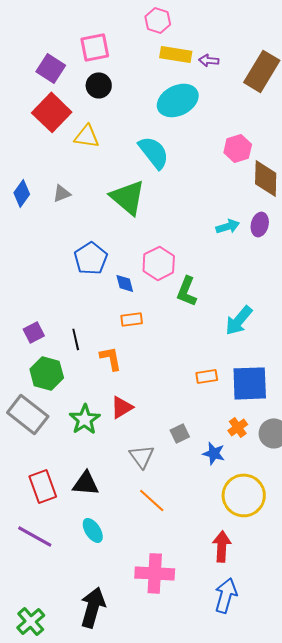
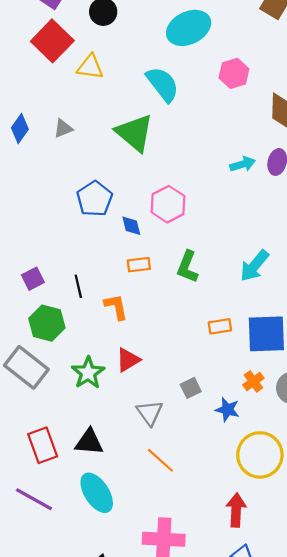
pink hexagon: (238, 148) -> (234, 73), moved
green L-shape: (187, 291) -> (187, 267), moved
cyan ellipse: (93, 530) -> (97, 493), size x1.5

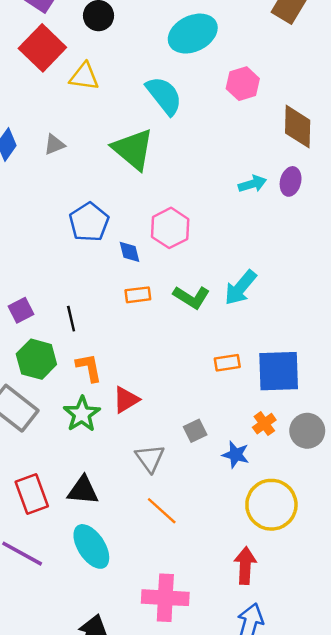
cyan arrow: (254, 266) -> (240, 288), moved
green L-shape: (187, 267) -> (192, 297), turned -80
orange L-shape: (116, 307) -> (89, 368), moved

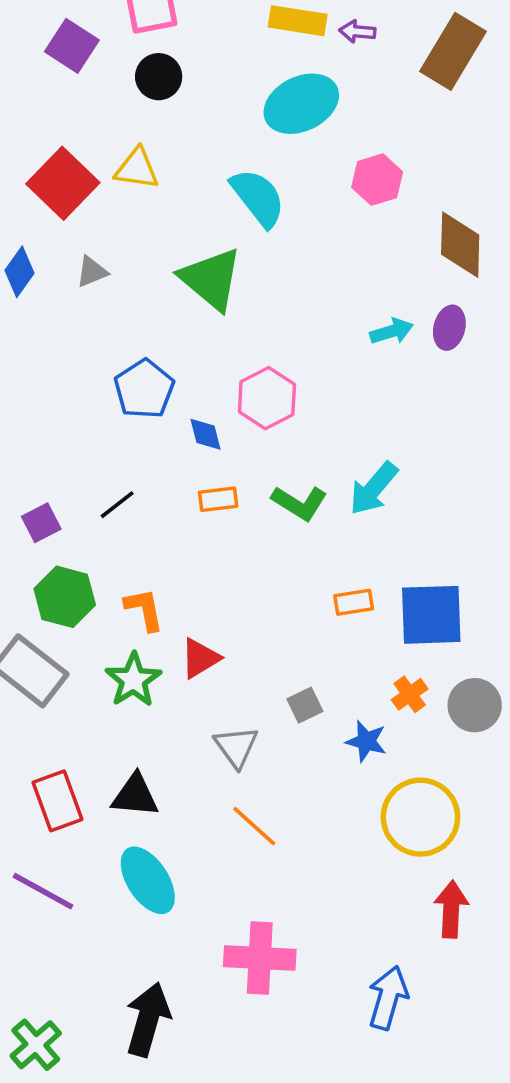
red square: (42, 48) -> (63, 183), moved
black line: (71, 319) -> (117, 505), moved, turned 65
red arrow: (245, 566) -> (451, 909), moved

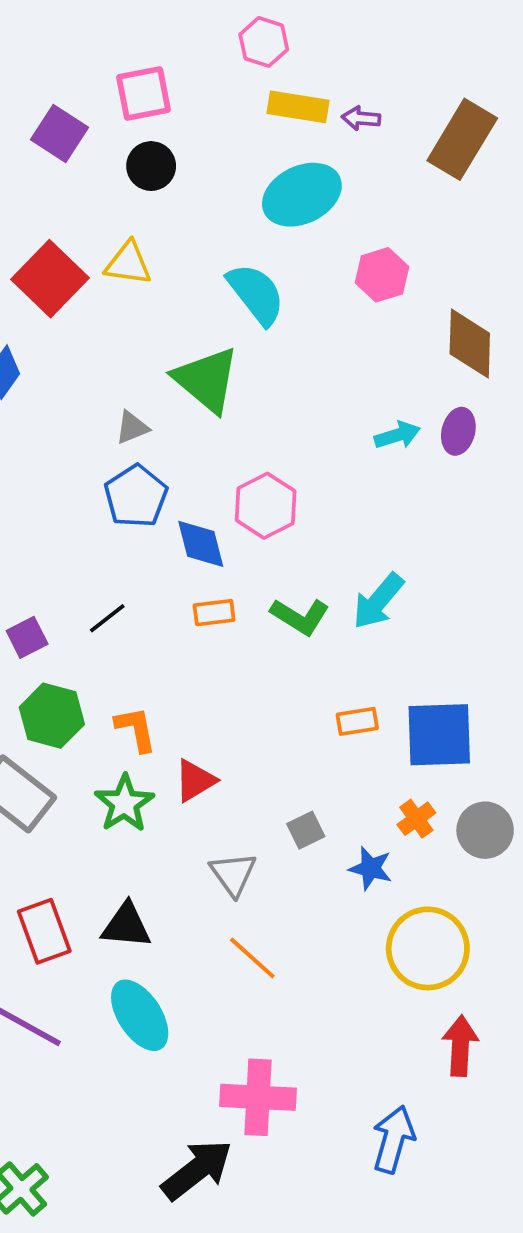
gray triangle: (92, 272) -> (132, 427), moved
blue diamond: (206, 434) -> (201, 544), size x1.4
black arrow: (148, 1019) -> (197, 1170), moved, turned 36

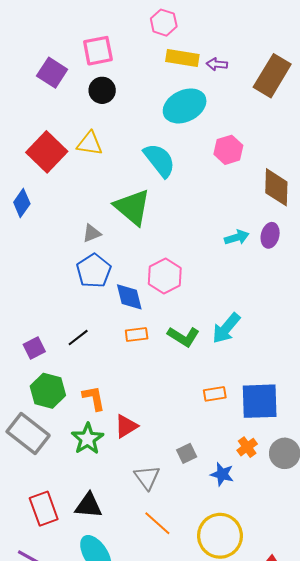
yellow circle: (428, 948) -> (220, 536), moved

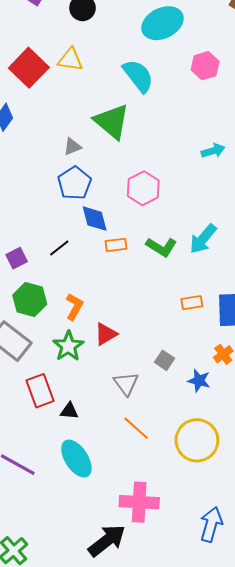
blue diamond: (129, 297) -> (95, 219), moved
orange L-shape: (94, 398) -> (74, 307), turned 40
gray square: (187, 453) -> (165, 360), turned -30
black triangle: (89, 506) -> (69, 411), size x0.7
red rectangle: (44, 509) -> (40, 391), moved

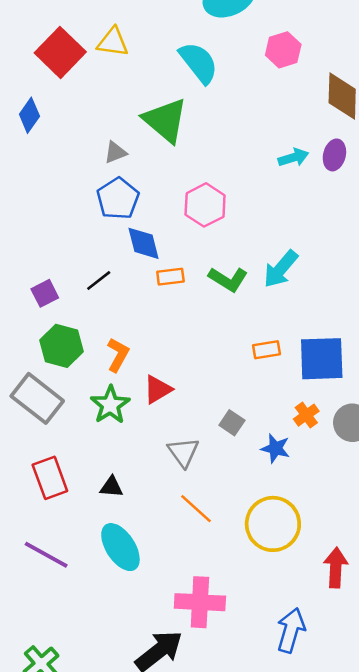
red rectangle: (40, 391) -> (50, 478), moved

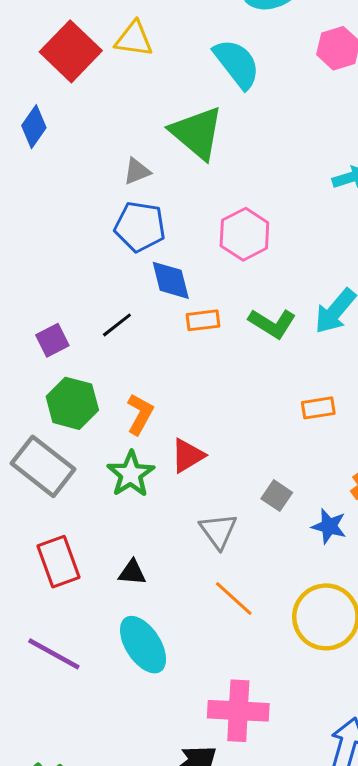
blue pentagon: (118, 199) -> (140, 227), turned -30

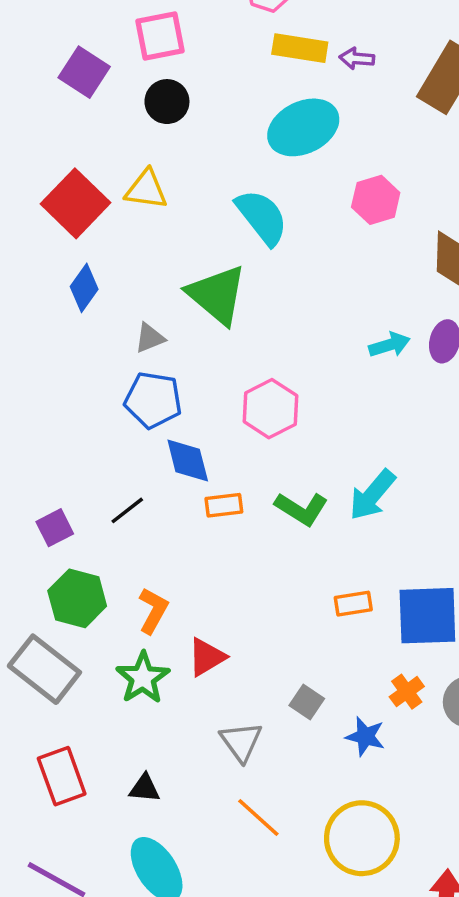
blue diamond: (34, 127) -> (84, 288), moved

